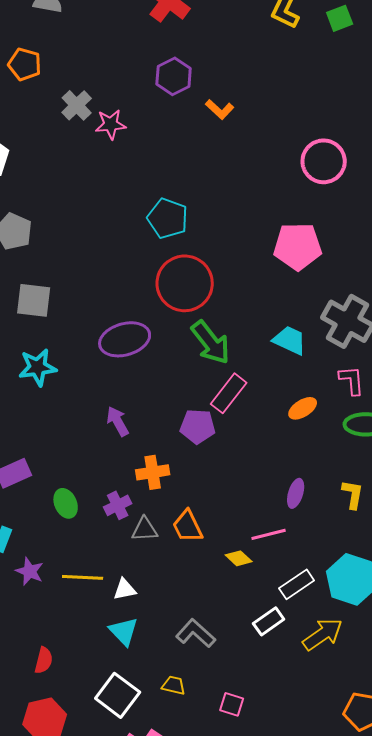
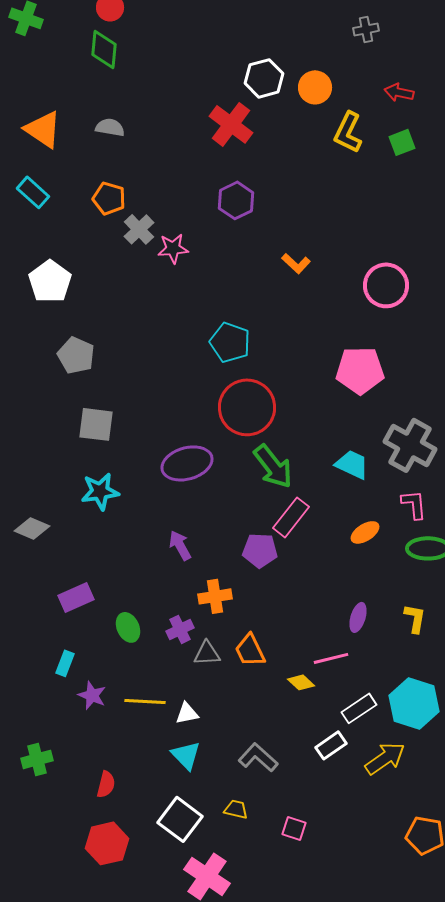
orange pentagon: (25, 64) -> (109, 198), moved
orange L-shape: (220, 109) -> (296, 263), moved

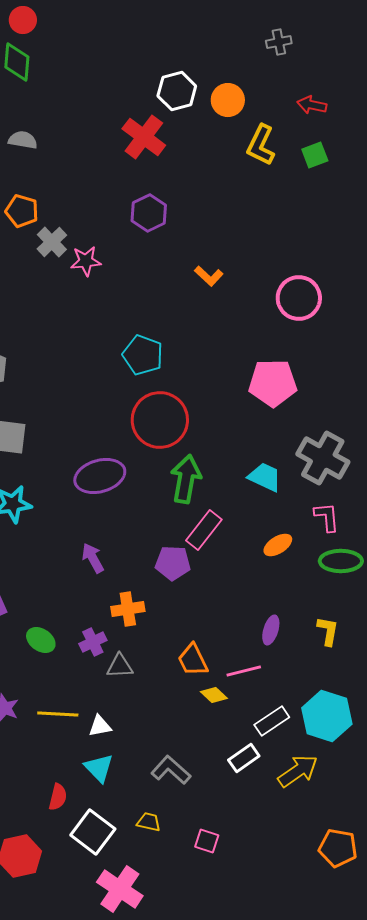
green arrow: (273, 466) -> (186, 479), turned -132
green ellipse: (128, 627) -> (41, 640), turned -32
orange trapezoid: (250, 650) -> (193, 660), moved
red semicircle: (106, 784) -> (58, 797), moved

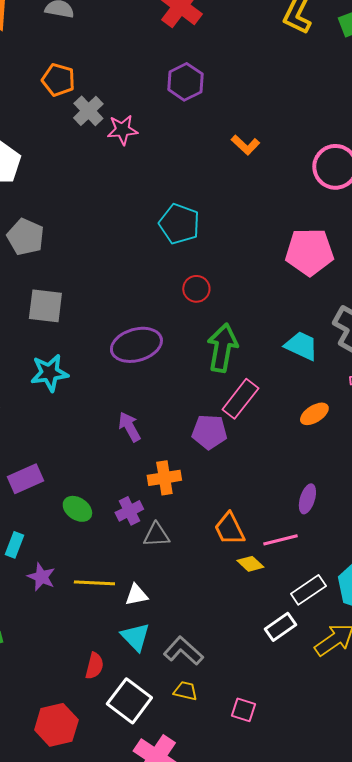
red circle: (160, 420) -> (196, 289), size x0.5
gray L-shape: (171, 770) -> (183, 651), moved

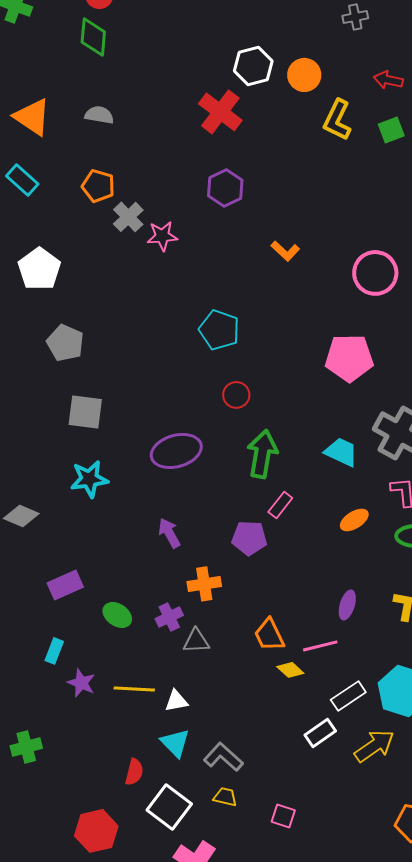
pink rectangle: (240, 399) -> (280, 505), size x0.7

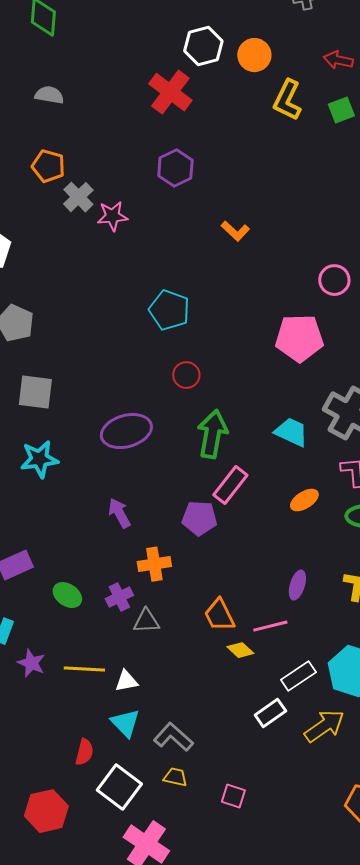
pink circle: (375, 273) -> (334, 280), moved, size x0.7
pink rectangle: (280, 505) -> (230, 485), size x1.4

